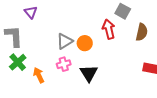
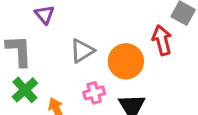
gray triangle: (65, 41) -> (82, 51), moved
orange circle: (85, 43) -> (126, 61), size x1.5

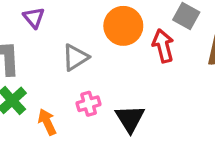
orange circle: (126, 61) -> (123, 26), moved

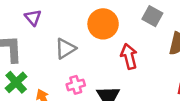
red arrow: (163, 46) -> (129, 56), moved

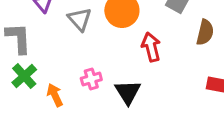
gray triangle: (65, 49) -> (80, 19), moved, turned -40

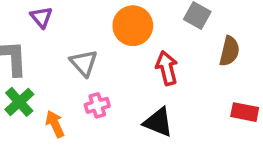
gray triangle: (80, 19) -> (84, 63), moved
black triangle: (128, 92) -> (158, 122), moved, turned -36

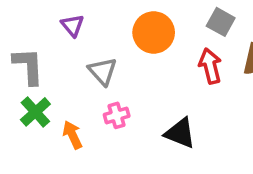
purple triangle: (41, 17) -> (72, 25), moved
red arrow: (167, 68) -> (210, 66), moved

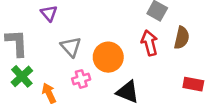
orange circle: (154, 32) -> (108, 57), moved

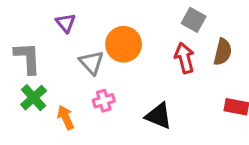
orange circle: (108, 57) -> (124, 44), moved

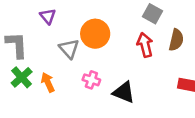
pink cross: (104, 101) -> (91, 80), moved, turned 35
orange arrow: (66, 117) -> (48, 82), moved

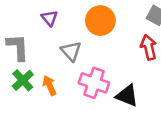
orange circle: (95, 34) -> (100, 21), moved
pink cross: (91, 80) -> (94, 83), size x1.6

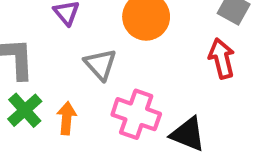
orange arrow: (49, 85) -> (67, 118), turned 30

